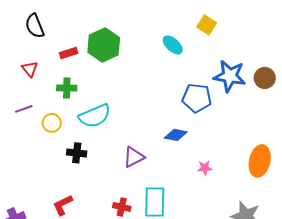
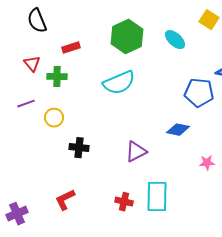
green hexagon: (104, 45) -> (127, 37), moved
green cross: (67, 88) -> (57, 77), moved
cyan semicircle: (95, 116) -> (119, 83), moved

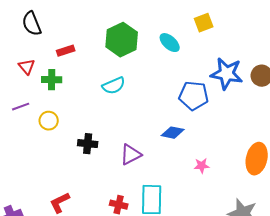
yellow square: (209, 20) -> (204, 23), turned 36
cyan semicircle: (119, 83) -> (114, 86), size x0.7
black cross: (79, 148) -> (88, 144), moved

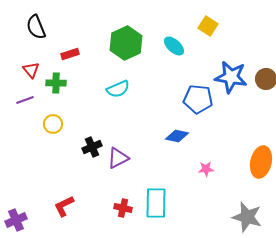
yellow square: (204, 23) -> (208, 26), turned -36
purple line: (21, 107) -> (25, 100), moved
black cross: (88, 144) -> (92, 147), turned -30
purple triangle: (131, 155) -> (118, 158), moved

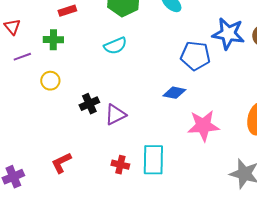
red triangle: (31, 70) -> (12, 27), moved
pink star: (206, 169) -> (203, 126), size x2.0

